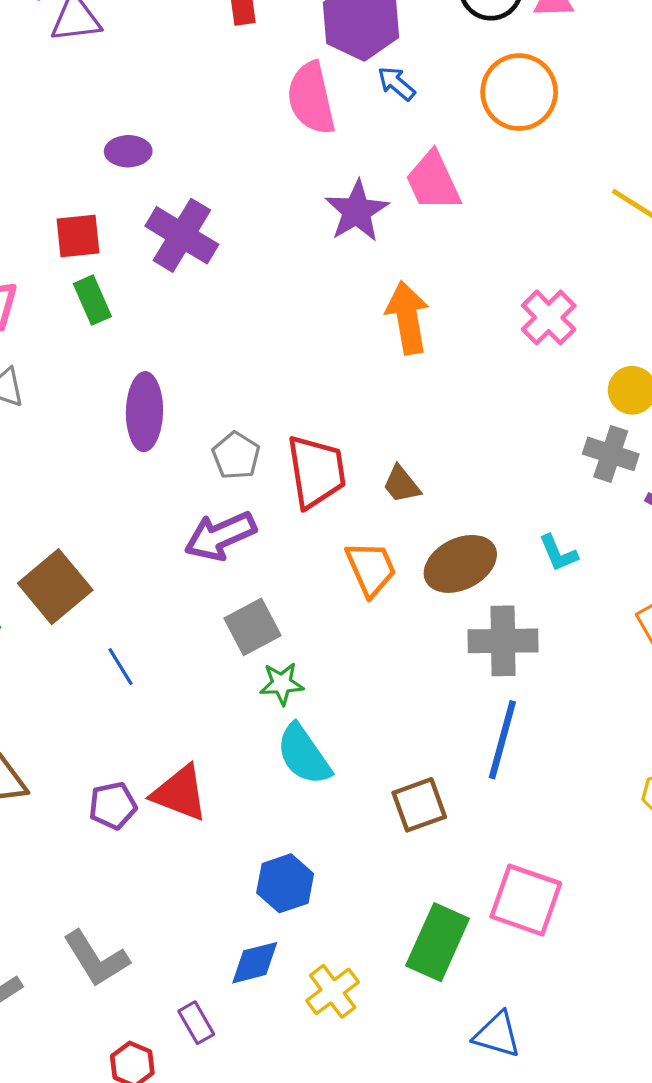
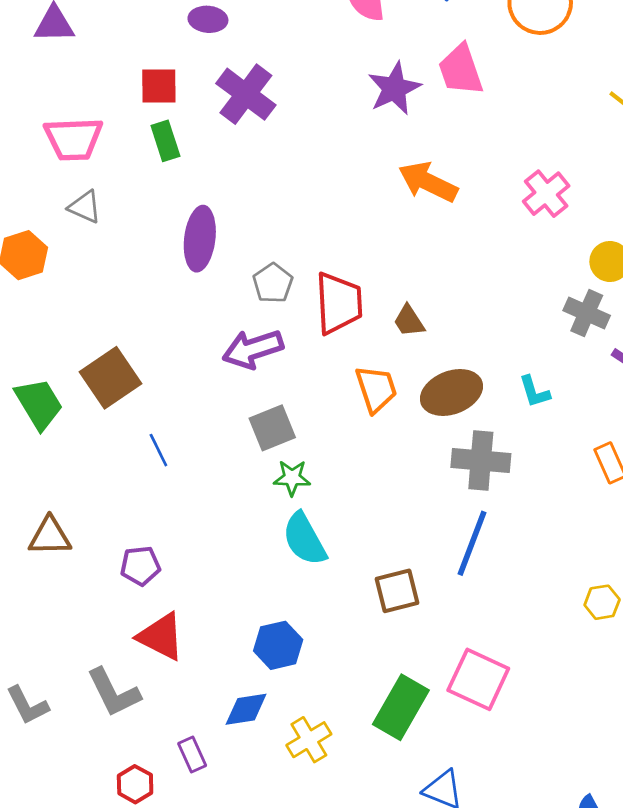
orange arrow: (408, 318) -> (428, 182), turned -60
red triangle: (180, 793) -> (161, 637), moved

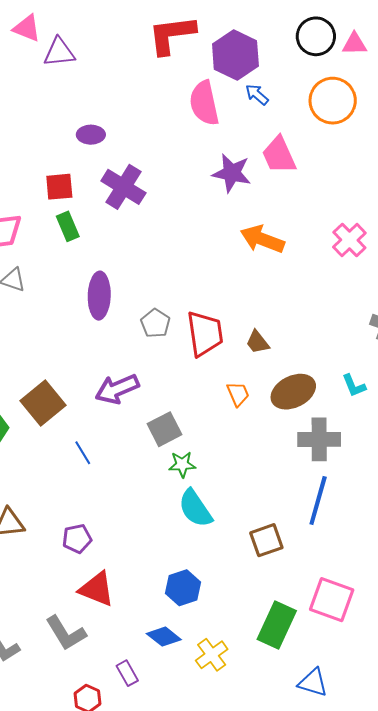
purple star: (394, 88) -> (232, 173), turned -30
purple arrow: (253, 349) -> (117, 389), moved
orange trapezoid: (376, 389) -> (238, 394), size x0.7
blue diamond: (246, 709) -> (164, 637), turned 52

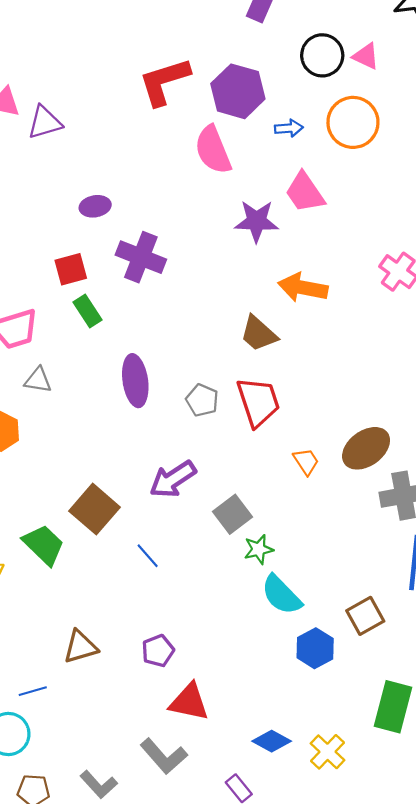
pink triangle: (354, 44) -> (366, 56), turned 36
blue arrow: (257, 95) -> (289, 128), moved, turned 145
brown trapezoid: (257, 342) -> (259, 334), moved, size x1.4
blue hexagon: (183, 588) -> (315, 648), moved

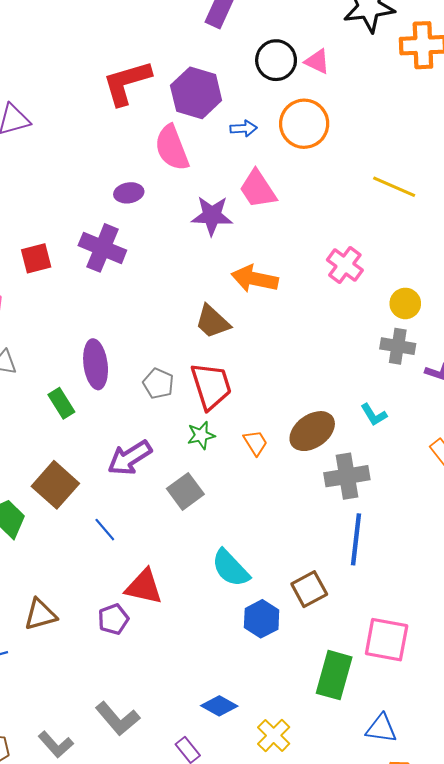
purple ellipse: (95, 206) -> (129, 193), moved
green rectangle: (88, 311) -> (61, 403), moved
green star: (259, 549) -> (201, 435), moved
red triangle: (189, 702) -> (144, 587), moved
yellow cross: (328, 752) -> (274, 735), moved

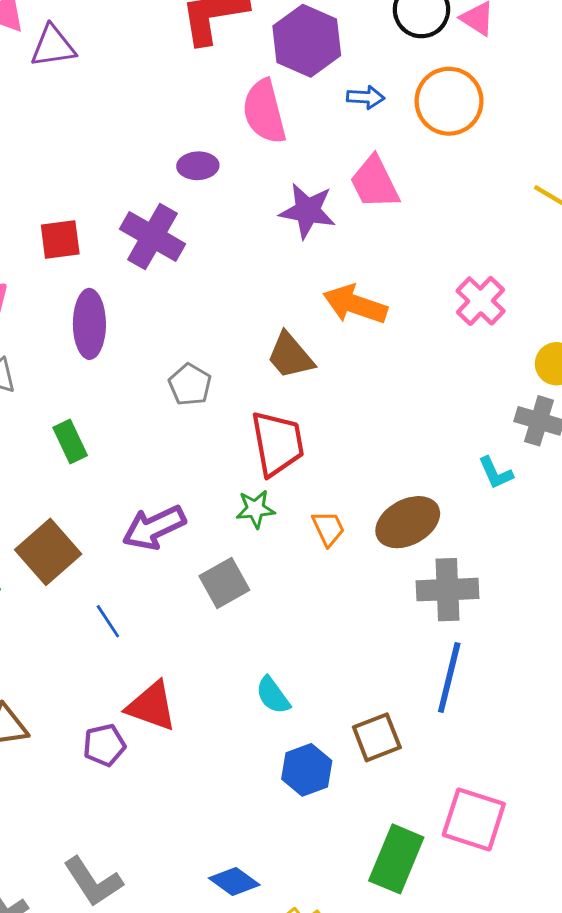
purple ellipse: (96, 364) -> (89, 324), moved
gray pentagon: (158, 384) -> (190, 385), moved
cyan L-shape: (374, 415) -> (496, 473), moved
cyan semicircle: (230, 568) -> (273, 695), size x0.7

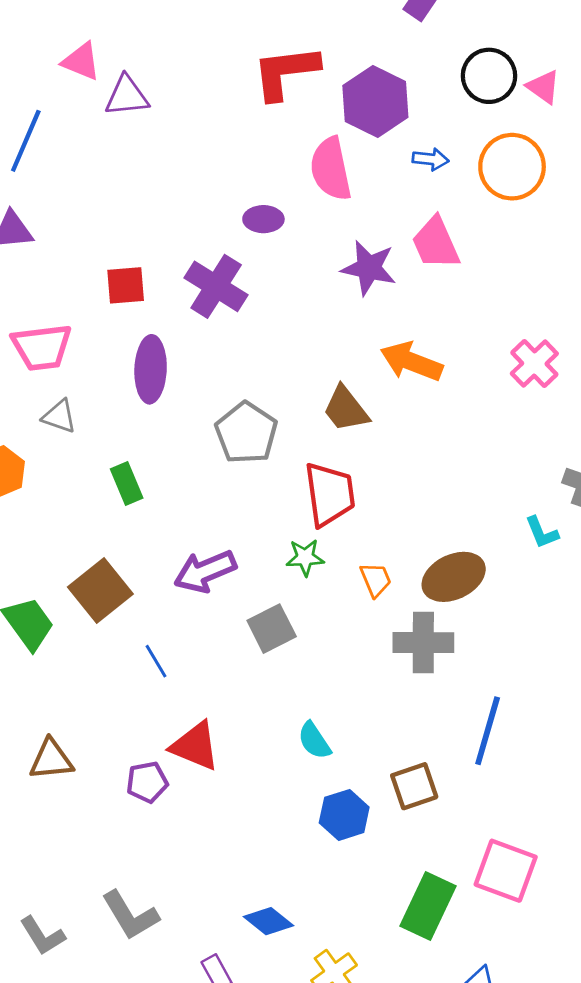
gray pentagon: (190, 385) -> (246, 433), size x1.5
gray cross: (448, 590) -> (423, 643), moved

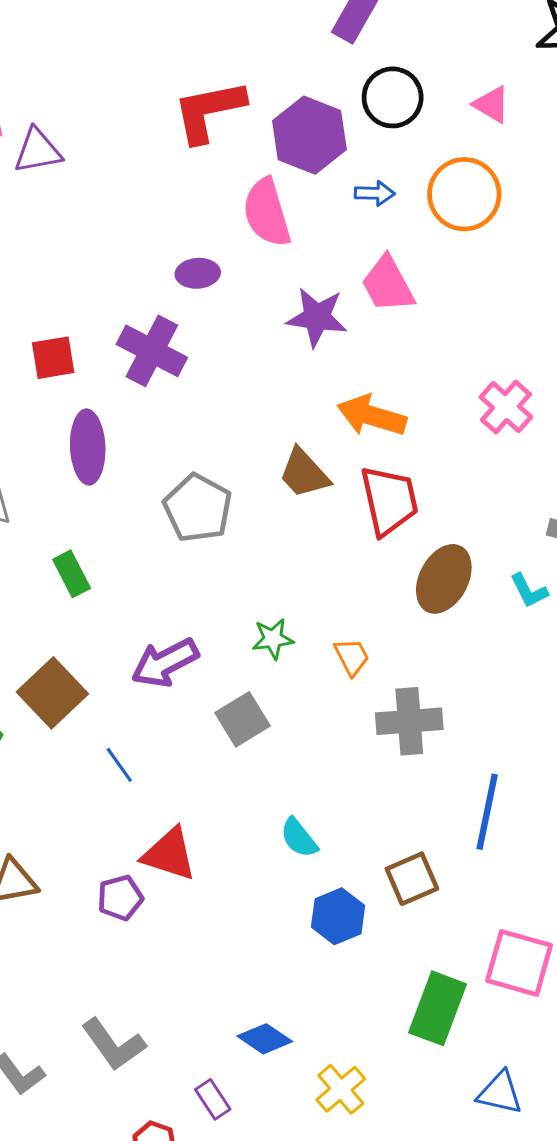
black circle: (489, 76) -> (393, 97), moved
red trapezoid: (330, 494) -> (389, 501), moved
brown ellipse: (454, 577) -> (444, 579), moved, turned -32

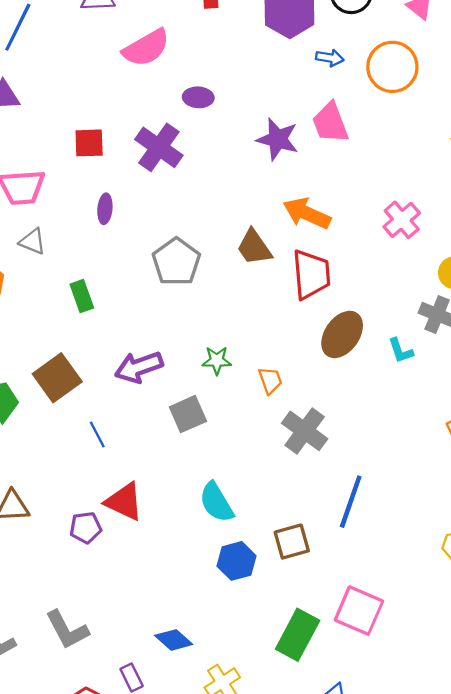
pink semicircle: (267, 213) -> (146, 48), moved, turned -111
purple ellipse: (88, 447) -> (105, 209), size x0.6
gray cross: (409, 721) -> (305, 431), turned 33
cyan semicircle: (299, 838) -> (216, 502), size x1.4

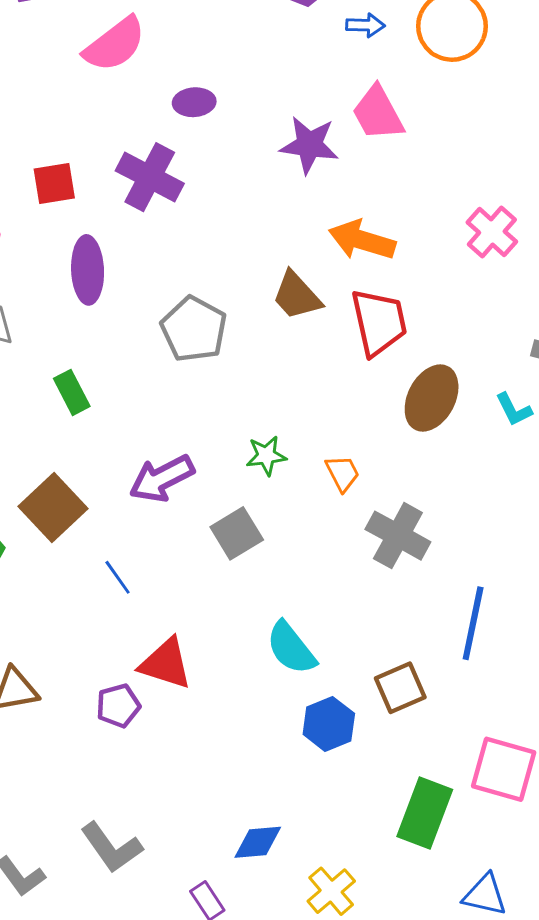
purple ellipse: (105, 209) -> (88, 270), size x1.6
blue diamond: (174, 640) -> (258, 842), turned -39

